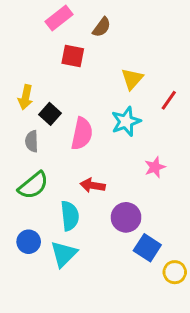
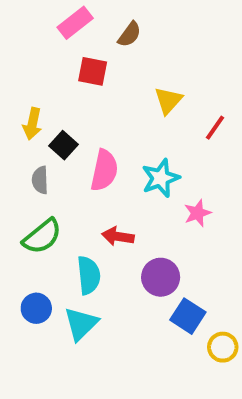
cyan star: (126, 121) -> (161, 178), moved

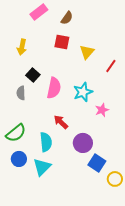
red square: (93, 71) -> (62, 42), moved
yellow arrow: (32, 124) -> (22, 47), moved
green semicircle: (42, 236) -> (16, 133), moved
red arrow: (118, 236) -> (61, 122), turned 35

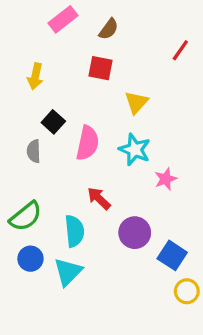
yellow triangle: (87, 52) -> (136, 102), moved
red line: (111, 66) -> (180, 50), moved
cyan star: (83, 92) -> (135, 150), turned -30
blue square: (97, 163) -> (172, 255), moved

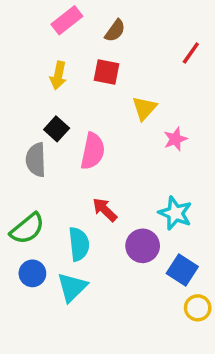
yellow arrow: (35, 76) -> (58, 75), moved
cyan star: (135, 150) -> (175, 213), moved
gray semicircle: (34, 151) -> (36, 160), size x1.4
pink star: (166, 179) -> (175, 139), moved

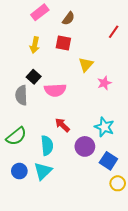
pink semicircle: (93, 151) -> (55, 90), turned 75
blue circle: (32, 273) -> (19, 171), moved

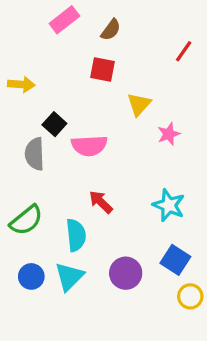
yellow arrow: (35, 45) -> (21, 84), moved, turned -98
purple circle: (85, 146) -> (126, 273), moved

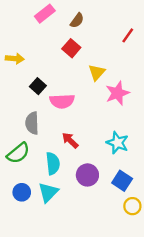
red square: (102, 69) -> (71, 48), turned 30
pink star: (169, 134) -> (117, 93), size x1.5
gray semicircle: (35, 154) -> (32, 123), moved
purple circle: (126, 273) -> (87, 175), moved

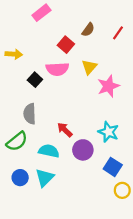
brown semicircle: (77, 20) -> (88, 30), moved
pink semicircle: (62, 101) -> (57, 69), moved
cyan semicircle: (53, 163) -> (49, 151), turned -72
purple circle: (87, 175) -> (83, 150), moved

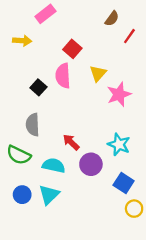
brown semicircle: (88, 30) -> (112, 19), moved
yellow arrow: (14, 54) -> (22, 41), moved
pink semicircle: (57, 69) -> (63, 76), turned 90
green semicircle: (17, 141) -> (19, 155), turned 65

